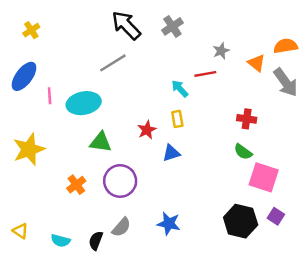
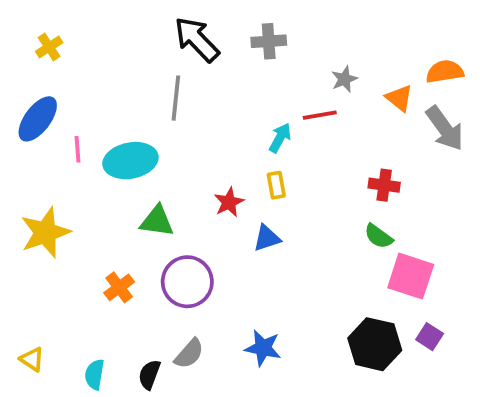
gray cross: (172, 26) -> (269, 41), turned 30
gray line: (113, 63) -> (176, 98), turned -52
cyan arrow: (180, 89) -> (280, 138), turned 72
cyan semicircle: (61, 241) -> (95, 374), turned 84

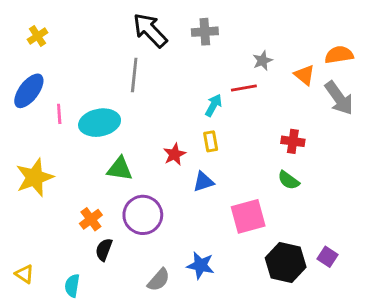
pink square: (411, 276) -> (248, 216), moved, turned -33
gray semicircle: (189, 354) -> (159, 280), moved
black semicircle: (149, 374) -> (104, 250), moved

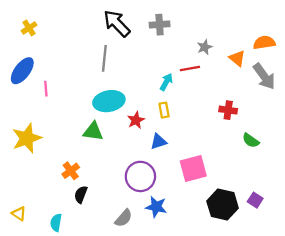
cyan ellipse: (100, 123) -> (109, 101), moved
green semicircle: (289, 180) -> (251, 140), moved
purple circle: (143, 215) -> (140, 176), moved

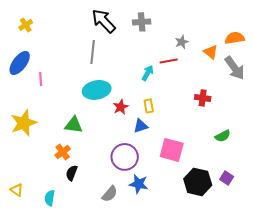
yellow rectangle: (164, 110) -> (149, 106), moved
green triangle: (93, 131) -> (74, 125), moved
green semicircle: (251, 140) -> (223, 136), moved, turned -63
pink square: (193, 169) -> (172, 150), turned 30

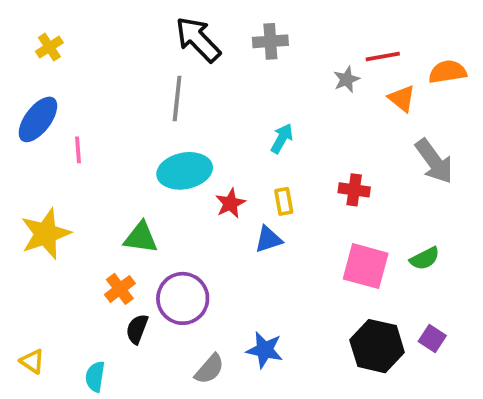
red line: (169, 61) -> (383, 57), moved
gray arrow: (235, 68) -> (434, 161), moved
red cross: (203, 98) -> (354, 190), moved
pink square: (172, 150) -> (366, 266), moved
purple circle: (125, 157) -> (183, 298), moved

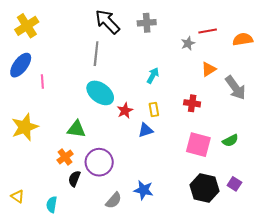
yellow cross: (49, 47) -> (27, 26), size x1.6
orange triangle: (402, 98) -> (209, 69), moved, turned 49
cyan ellipse: (185, 171) -> (100, 93), turned 48

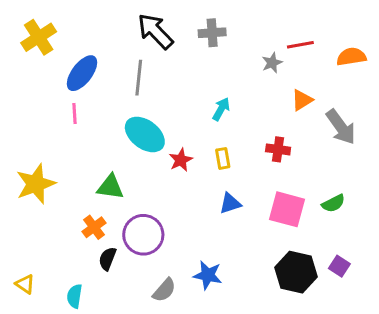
blue ellipse: (21, 65) -> (82, 73), moved
pink line: (42, 82) -> (75, 114), moved
blue triangle: (146, 130) -> (230, 203), moved

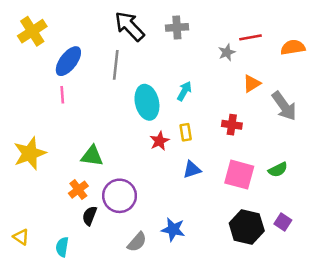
cyan ellipse: (145, 134) -> (147, 102), moved, turned 40
red star: (181, 160) -> (159, 141), moved

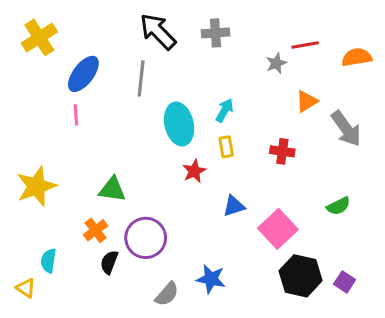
yellow rectangle: (186, 132) -> (226, 147), moved
pink square: (239, 175) -> (278, 229), moved, turned 32
purple square: (283, 222) -> (345, 282), moved
cyan semicircle: (62, 247) -> (48, 261), moved

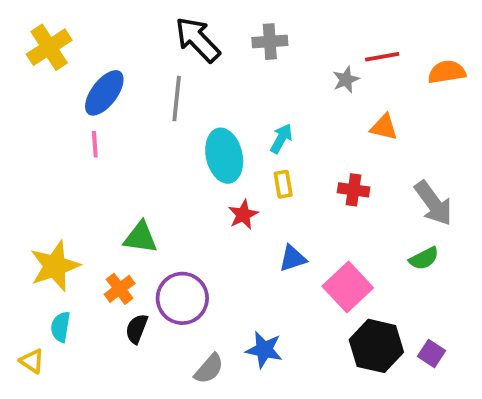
orange triangle: (307, 101) -> (384, 127), turned 45
gray arrow: (346, 129) -> (433, 203), moved
yellow star: (36, 186) -> (55, 266), moved

